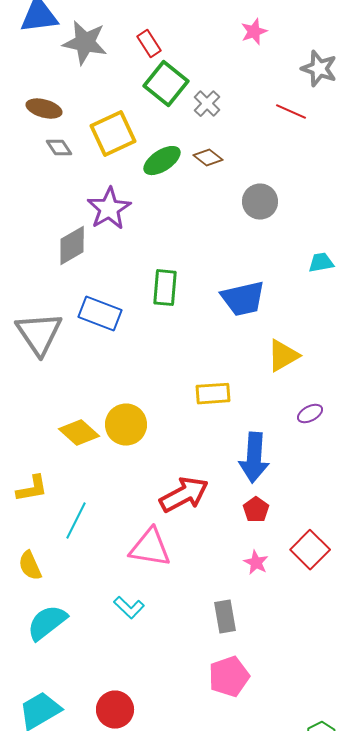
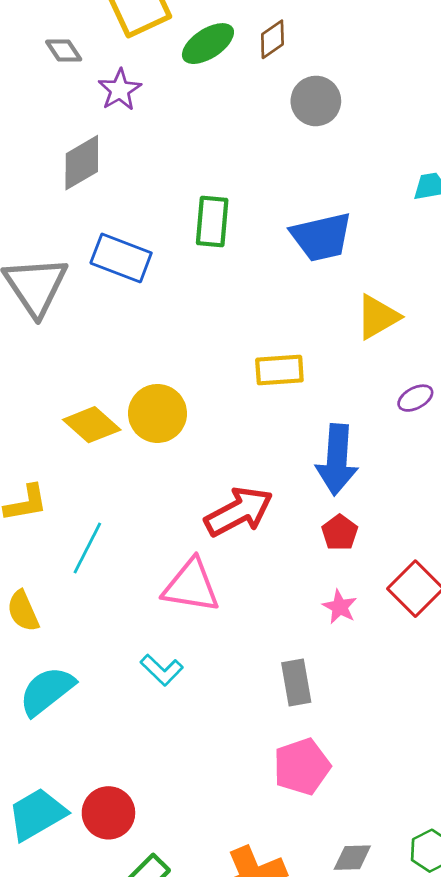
gray diamond: (59, 148) -> (64, 51), moved
brown diamond: (208, 158) -> (272, 39), turned -72
gray circle: (260, 202) -> (316, 101), moved
purple star: (109, 209) -> (120, 90), moved, size x0.7
red circle: (115, 710) -> (108, 813), moved

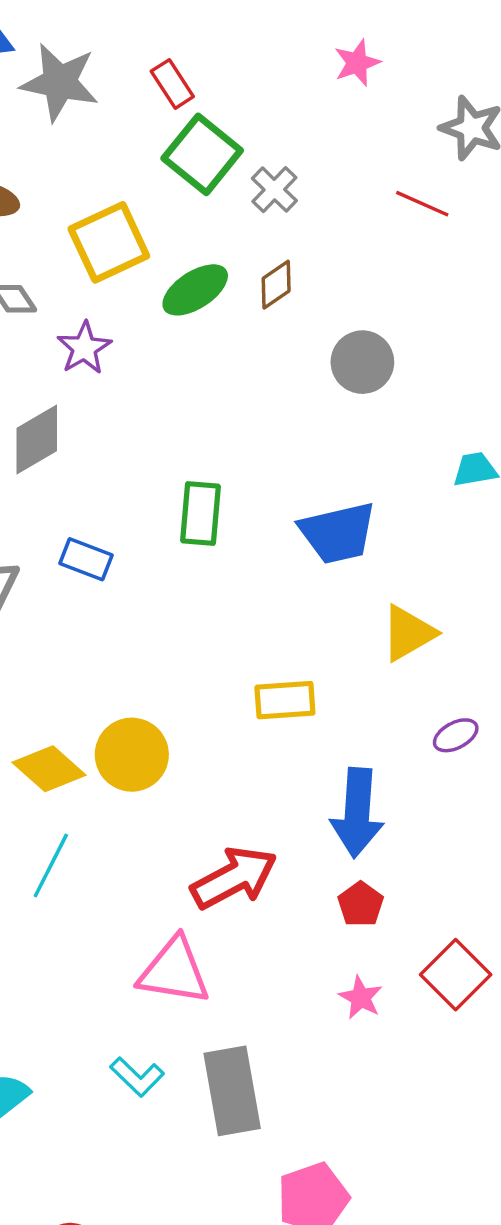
gray circle: (316, 101) -> (362, 362), moved
blue rectangle: (121, 258) -> (86, 559), size x0.7
cyan line: (87, 548) -> (51, 866), moved
gray rectangle: (296, 683) -> (232, 1091), moved, size x1.5

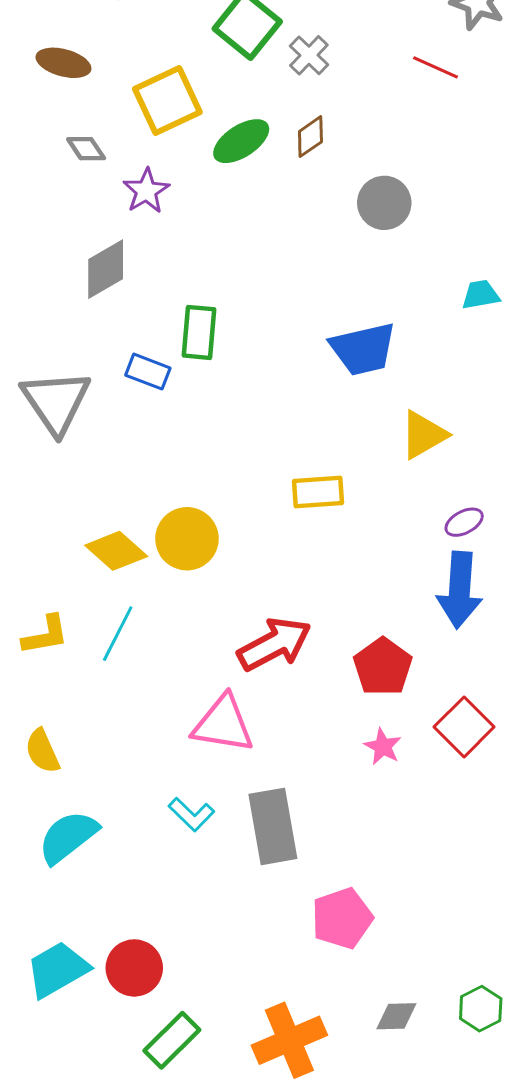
green rectangle: (200, 513) -> (199, 332), moved
blue arrow: (357, 813) -> (460, 590), moved
red pentagon: (361, 904) -> (383, 667), size x1.5

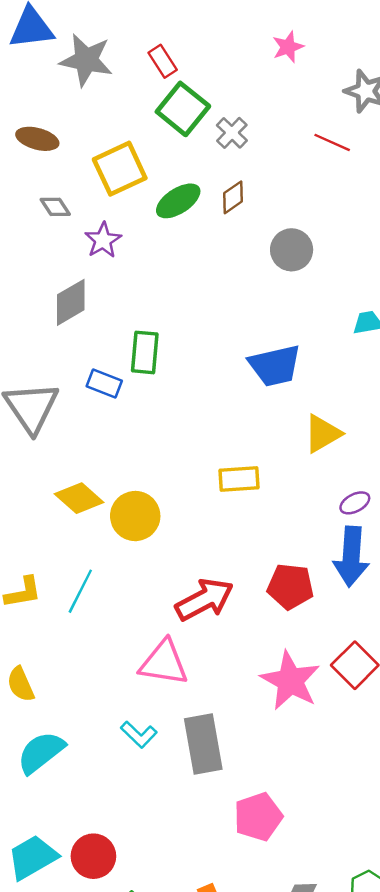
yellow diamond: (116, 551) -> (79, 498), moved
red pentagon: (383, 667) -> (290, 586), moved, turned -30
pink star: (383, 747) -> (290, 681), size x2.0

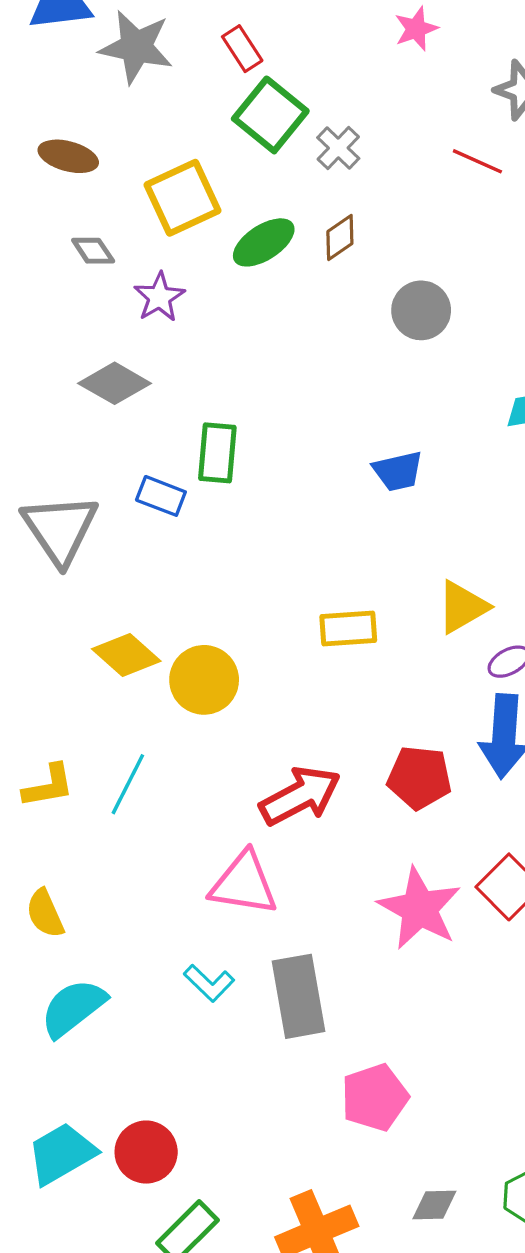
gray diamond: (71, 302) -> (115, 383), turned 60
blue trapezoid: (275, 366) -> (398, 471), size x0.7
yellow triangle: (323, 434) -> (463, 607), moved

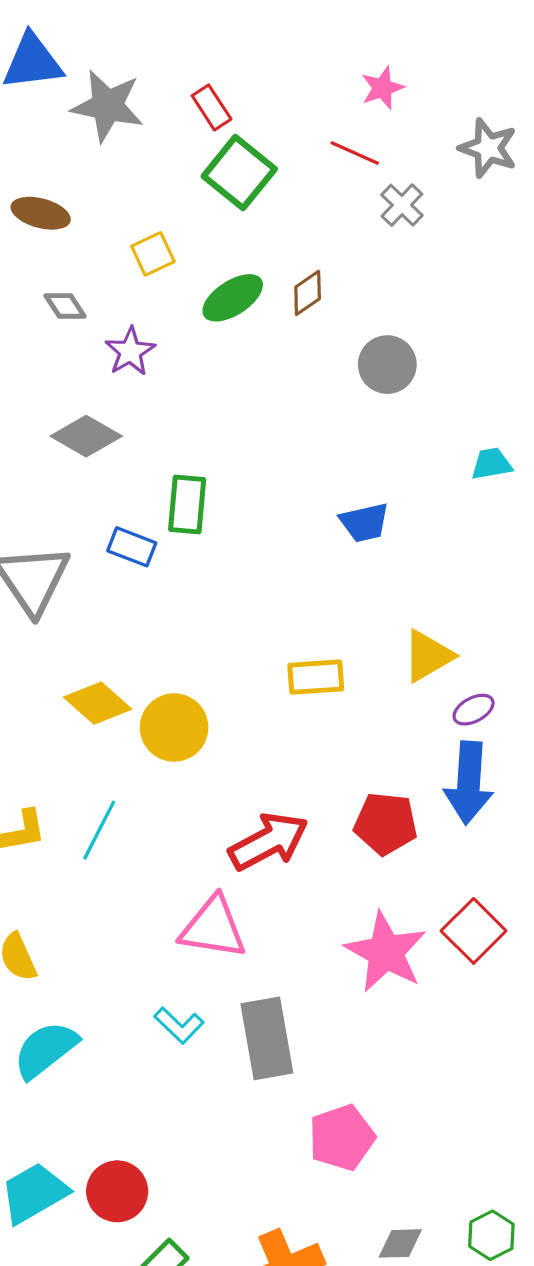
gray cross: (338, 148) -> (402, 205), moved
red line: (477, 161) -> (355, 153), moved
yellow square: (183, 198) -> (153, 254), size x0.6

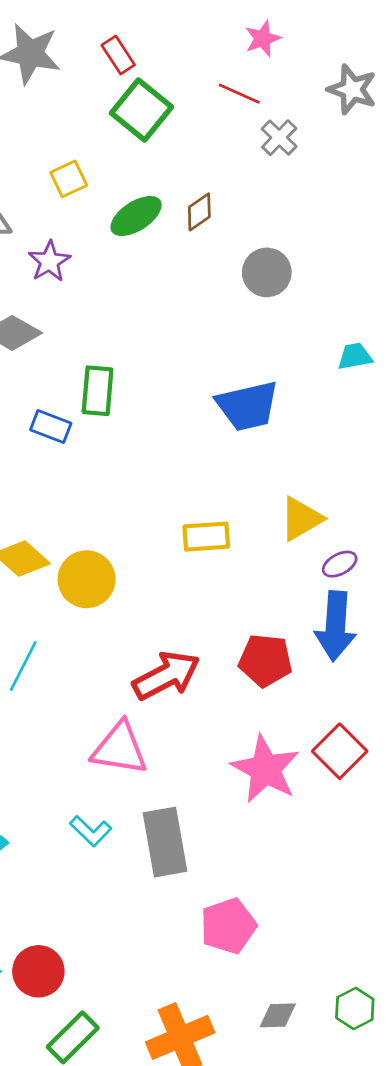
blue trapezoid: (365, 522) -> (248, 406), size x1.5

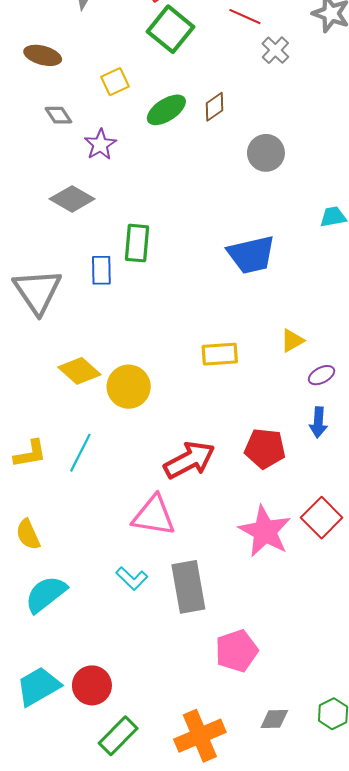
blue rectangle: (51, 427) -> (101, 270), turned 68
yellow triangle: (301, 519) -> (292, 341), size x0.7
blue arrow: (336, 626) -> (318, 422), size x0.6

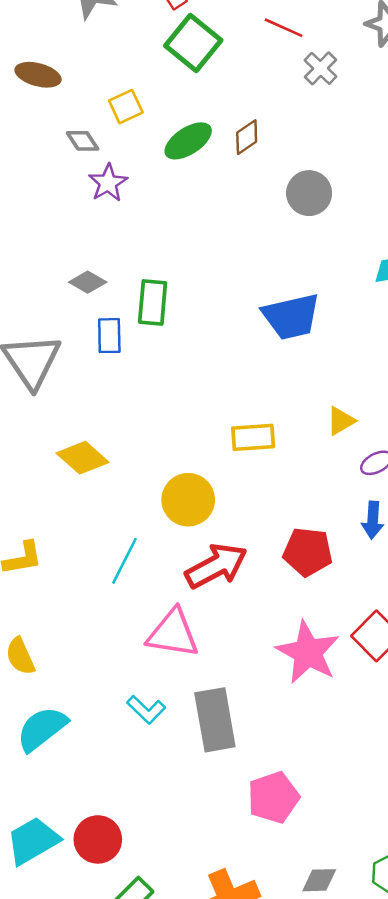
gray diamond: (58, 115) -> (83, 141), moved
gray diamond: (72, 199) -> (88, 282), moved, size x0.7
yellow circle: (129, 387) -> (188, 500), moved
cyan line: (80, 453) -> (125, 561), moved

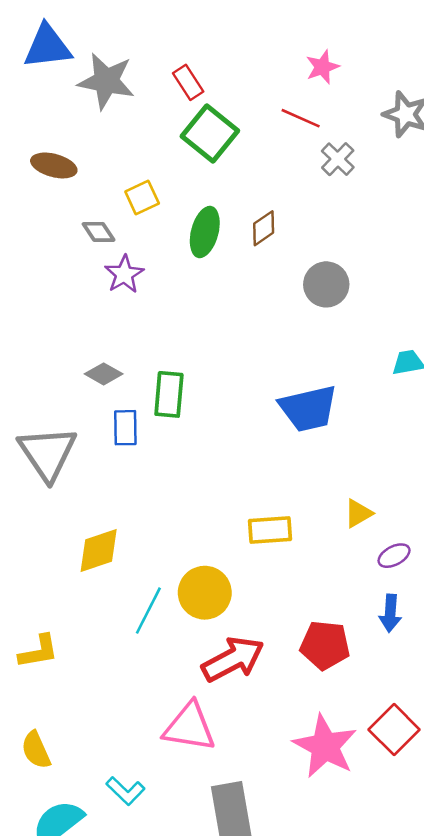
green ellipse: (188, 141) -> (205, 232), turned -42
yellow diamond: (83, 458) -> (99, 550), turned -60
cyan line: (125, 561) -> (148, 611), moved
cyan L-shape: (146, 710) -> (125, 791), moved

